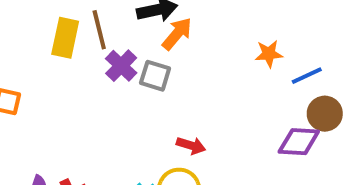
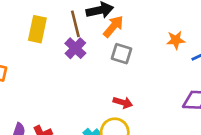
brown line: (99, 30) -> (75, 24), moved
gray square: (155, 76) -> (121, 54), moved

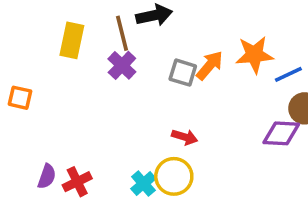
orange arrow: (113, 26) -> (210, 65), moved
orange star: (176, 40) -> (254, 55), size x1.5

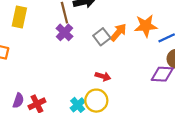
yellow rectangle: (72, 40) -> (19, 17), moved
gray square: (183, 73) -> (102, 37), turned 35

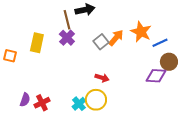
yellow rectangle: (19, 17) -> (37, 43), moved
orange star: (146, 26) -> (141, 32), turned 30

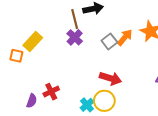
yellow rectangle: (37, 43) -> (33, 41), moved, turned 30
red arrow: (102, 78) -> (110, 78), size x1.5
red cross: (42, 103) -> (51, 92), moved

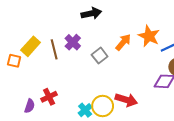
brown line: (75, 19) -> (54, 49), moved
gray square: (109, 41) -> (100, 56), moved
red arrow: (110, 78) -> (126, 100), moved

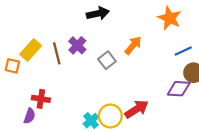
orange star: (149, 36) -> (170, 18), moved
red cross: (49, 97) -> (41, 99), moved, turned 35
red arrow: (126, 100) -> (137, 109), turned -50

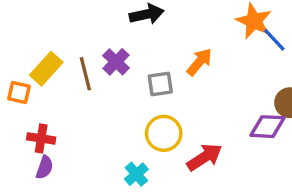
blue line: (183, 51) -> (274, 40), moved, turned 72
gray square: (107, 60) -> (160, 84), turned 30
red cross: (41, 99) -> (41, 138), moved
yellow circle: (110, 116) -> (164, 133), moved

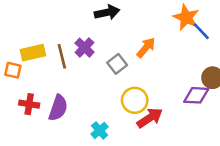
yellow rectangle: (46, 69) -> (33, 53), turned 35
gray square: (160, 84) -> (117, 64), turned -30
yellow circle: (164, 133) -> (135, 100), moved
purple semicircle: (45, 167) -> (58, 108), moved, size x1.5

